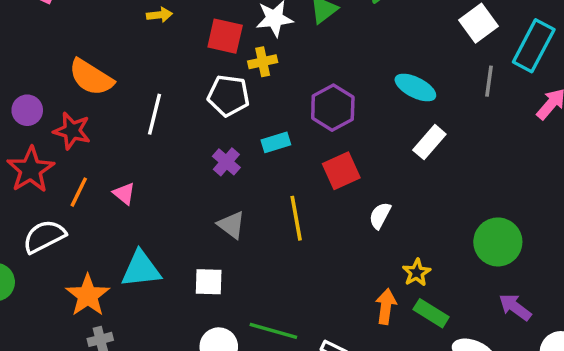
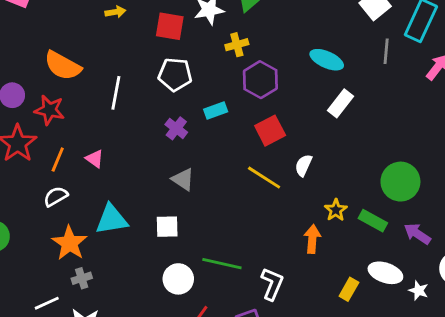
yellow cross: (263, 62) -> (237, 45), moved
yellow line: (296, 218) -> (264, 178), moved, turned -44
white semicircle: (44, 236) -> (56, 196), moved, size x0.7
green rectangle: (431, 313) -> (373, 221), moved

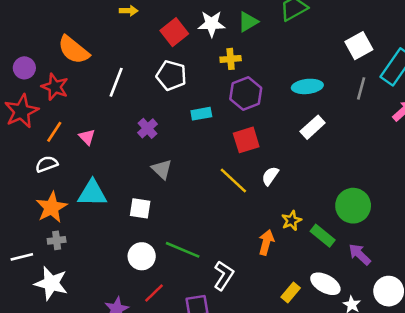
red square: (170, 26) -> (174, 32), turned 32
cyan ellipse: (327, 60) -> (307, 86), turned -40
purple cross: (176, 128) -> (148, 128), moved

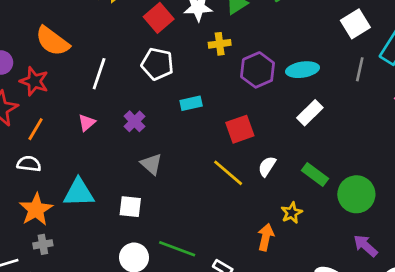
purple hexagon: (246, 94) -> (258, 70), moved
pink triangle: (87, 137) -> (87, 123), moved, turned 36
white semicircle: (47, 164) -> (29, 164), turned 30
green rectangle: (323, 236) -> (315, 175), moved

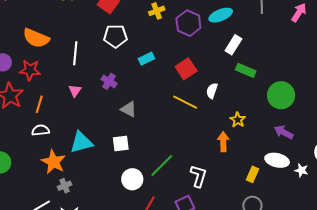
green rectangle: (315, 175) -> (246, 70), moved
purple arrow: (366, 246) -> (284, 132), moved
green line: (177, 249) -> (162, 166), turned -52

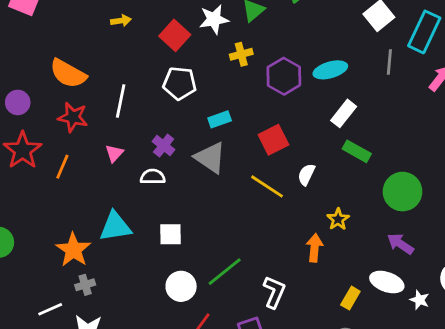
red star: (30, 70) -> (73, 117), moved
gray triangle: (129, 109) -> (210, 158), moved, size x1.4
white semicircle: (41, 130) -> (153, 177), moved

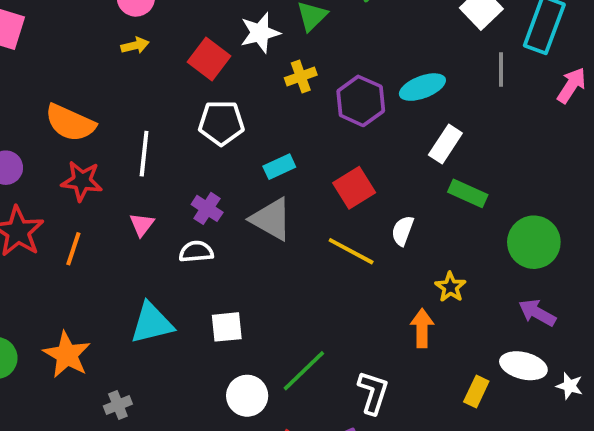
orange star: (73, 250) -> (67, 355), moved

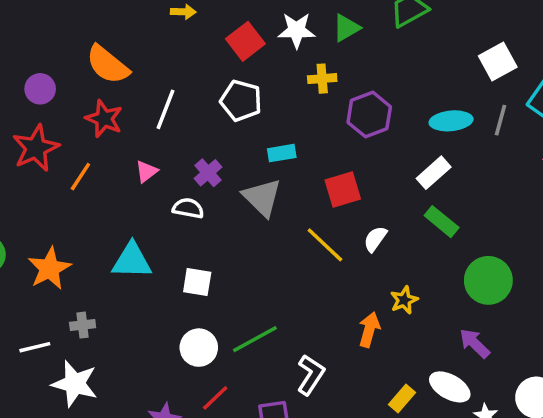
cyan ellipse: (422, 87) -> (451, 121), moved

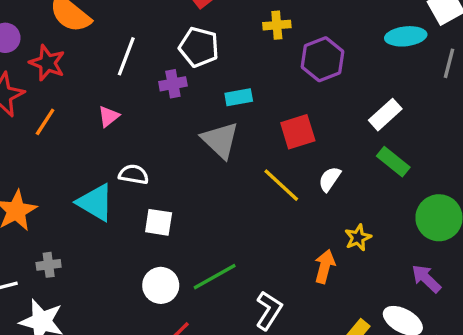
red star: (104, 119) -> (47, 63), moved
cyan ellipse: (451, 121) -> (406, 36), moved
purple cross: (208, 173) -> (173, 84), moved, turned 32
white semicircle: (188, 208) -> (134, 174), moved
cyan triangle: (132, 261) -> (95, 202), turned 30

